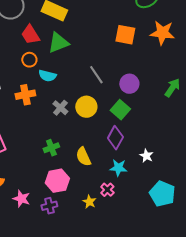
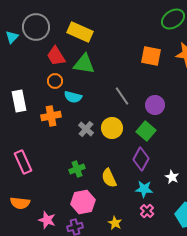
green triangle: (58, 43) -> (84, 64), turned 30
pink cross: (107, 190) -> (147, 211), moved

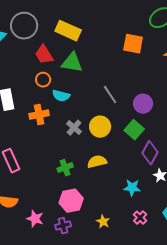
orange square: (151, 56) -> (133, 44), moved
purple diamond: (141, 159) -> (150, 153), moved
yellow semicircle: (109, 178) -> (97, 162), moved, turned 102
pink cross: (147, 211) -> (140, 218), moved

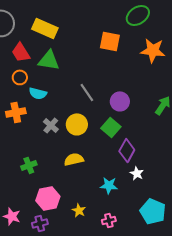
green cross: (65, 168) -> (29, 165), moved
pink cross: (140, 218) -> (109, 220), moved, turned 32
yellow star: (103, 222) -> (79, 210), moved

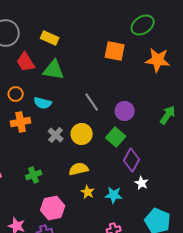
yellow rectangle: (45, 28) -> (50, 38), size x0.7
orange circle: (20, 77) -> (16, 94), moved
yellow star: (79, 210) -> (88, 192), moved

